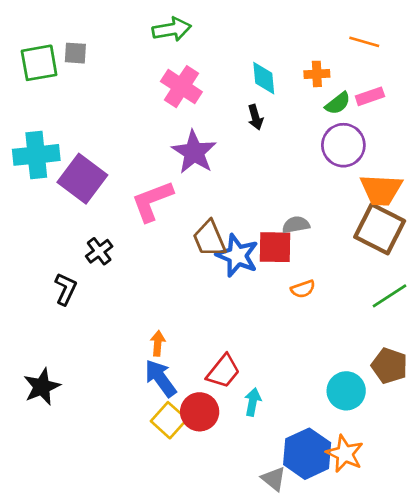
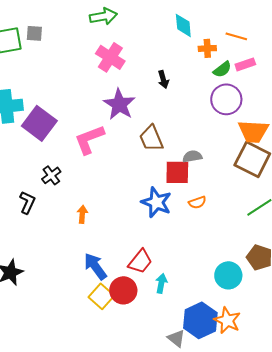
orange line: (364, 42) -> (236, 36), moved
cyan diamond: (264, 78) -> (183, 25), moved
brown trapezoid: (209, 239) -> (151, 138), moved
blue star: (237, 255) -> (156, 202), moved
orange arrow: (158, 343) -> (82, 214), moved

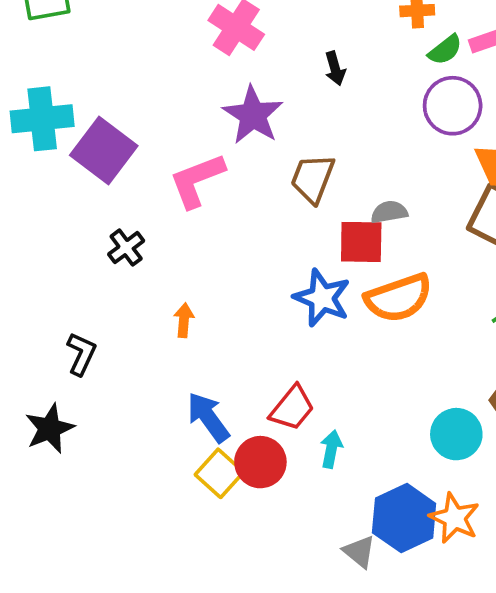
brown trapezoid: (151, 138) -> (313, 178), turned 44
black L-shape: (27, 202) -> (81, 354), moved
orange semicircle: (197, 202) -> (398, 298), size x2.0

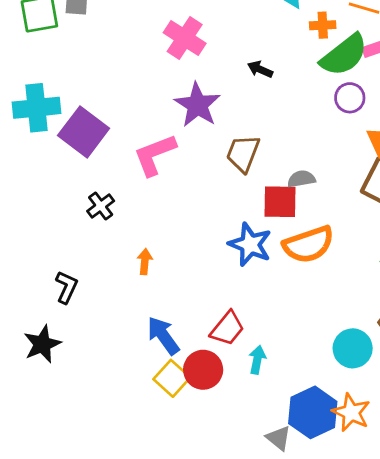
green semicircle: (445, 50) -> (344, 55), size x1.8
black arrow: (335, 68) -> (260, 69), turned 130
purple circle: (453, 106) -> (350, 98), size x0.7

